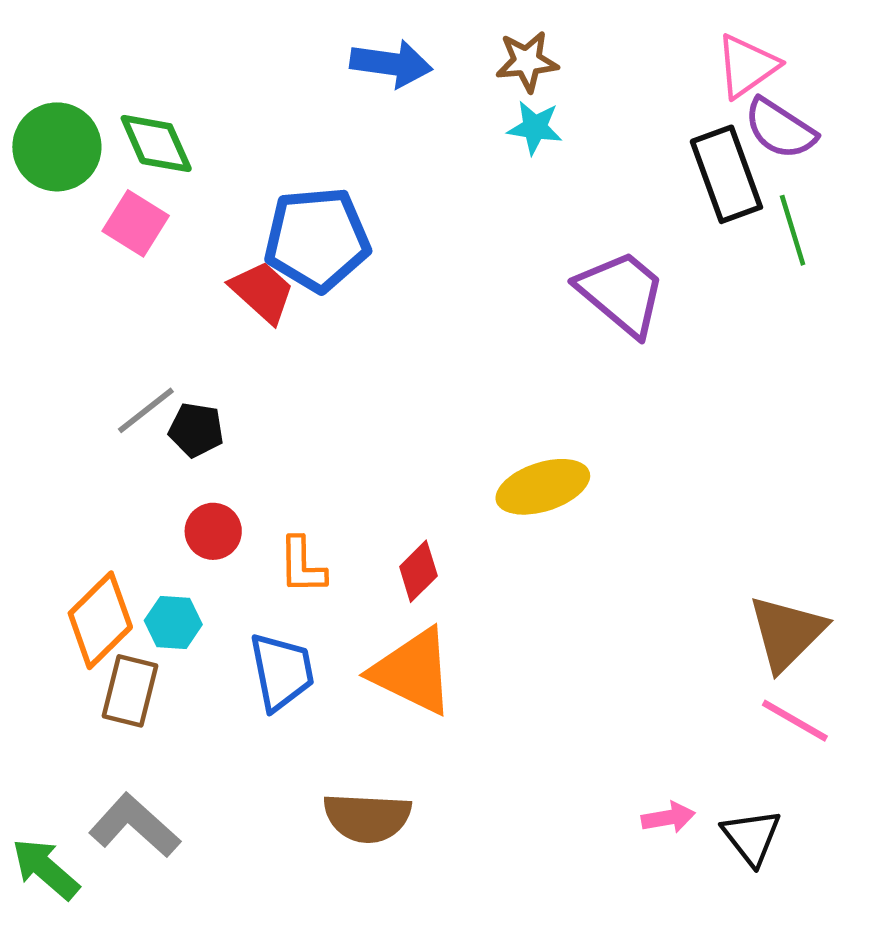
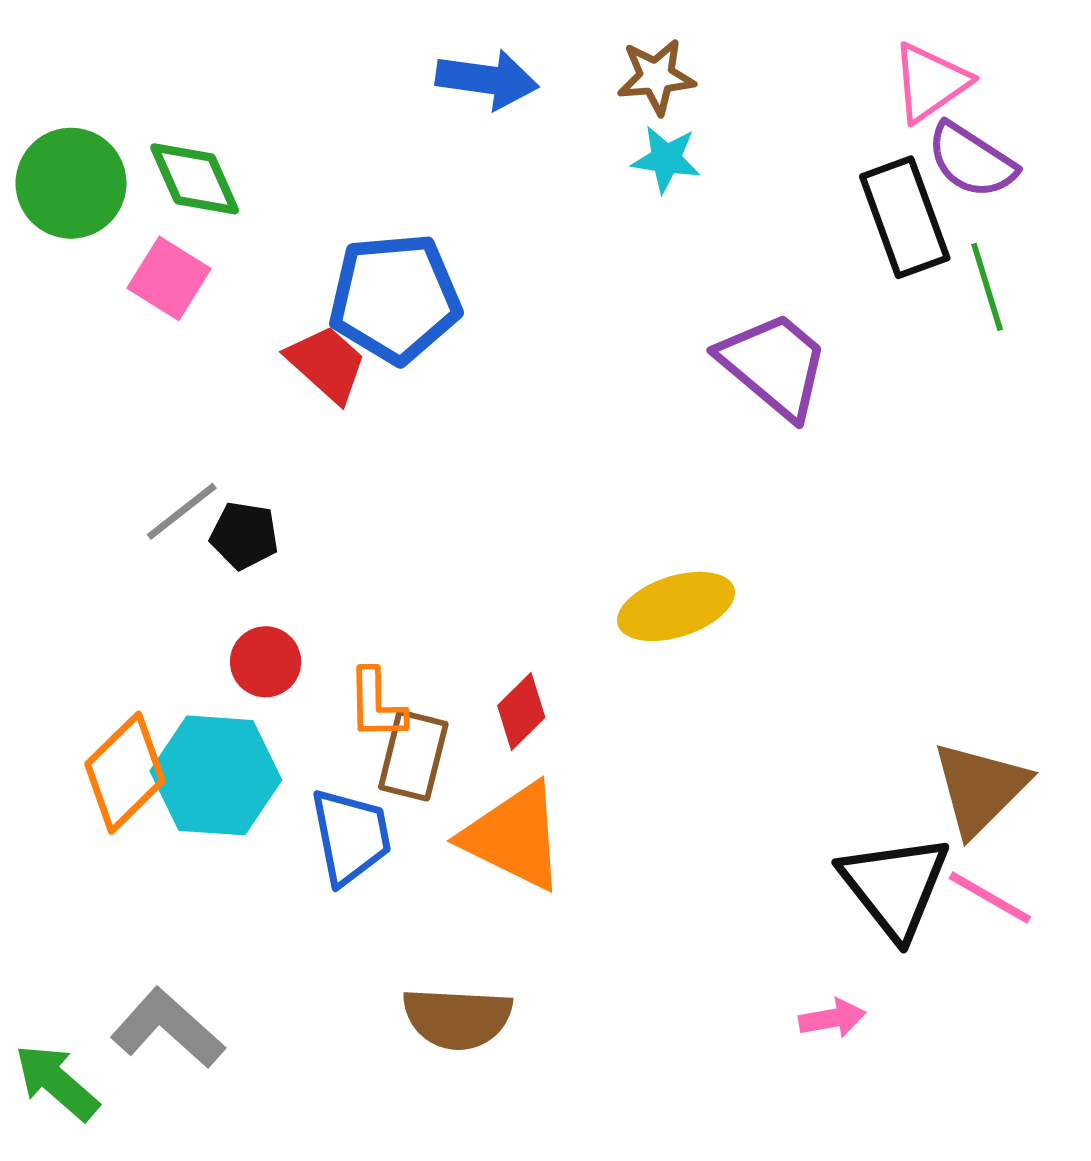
cyan hexagon: (173, 623) -> (216, 775), size x1.8
brown rectangle: (130, 691) -> (413, 756), moved
black triangle: (752, 837) -> (895, 886), moved, size x1.5

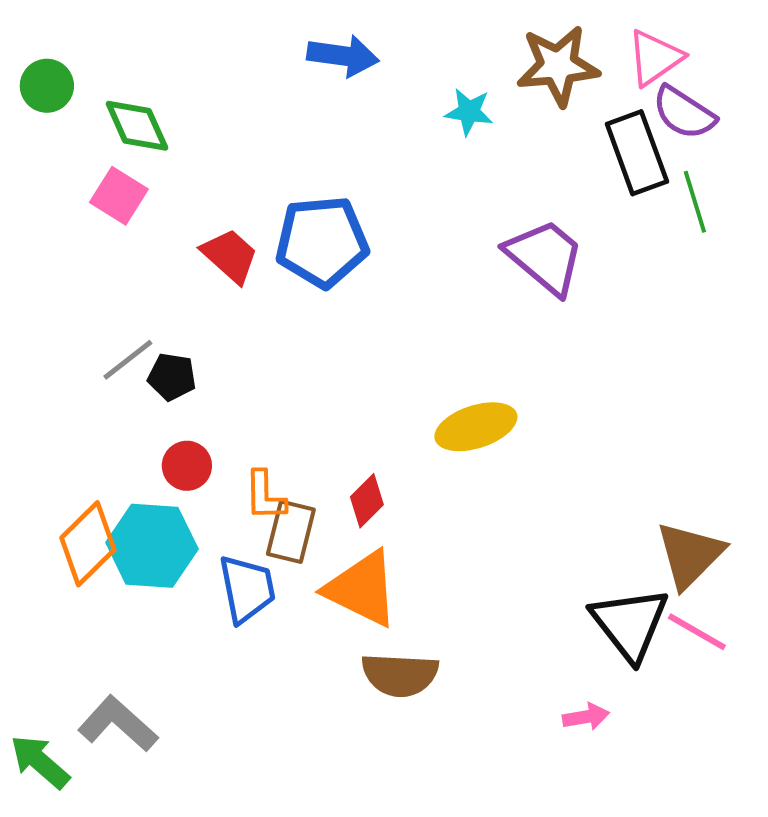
brown star: (656, 77) -> (558, 66), moved, size x1.5
green circle: (71, 183) -> (47, 86), moved, size x0.7
blue pentagon: (395, 298) -> (322, 242), moved
brown semicircle: (457, 1018) -> (400, 675), moved

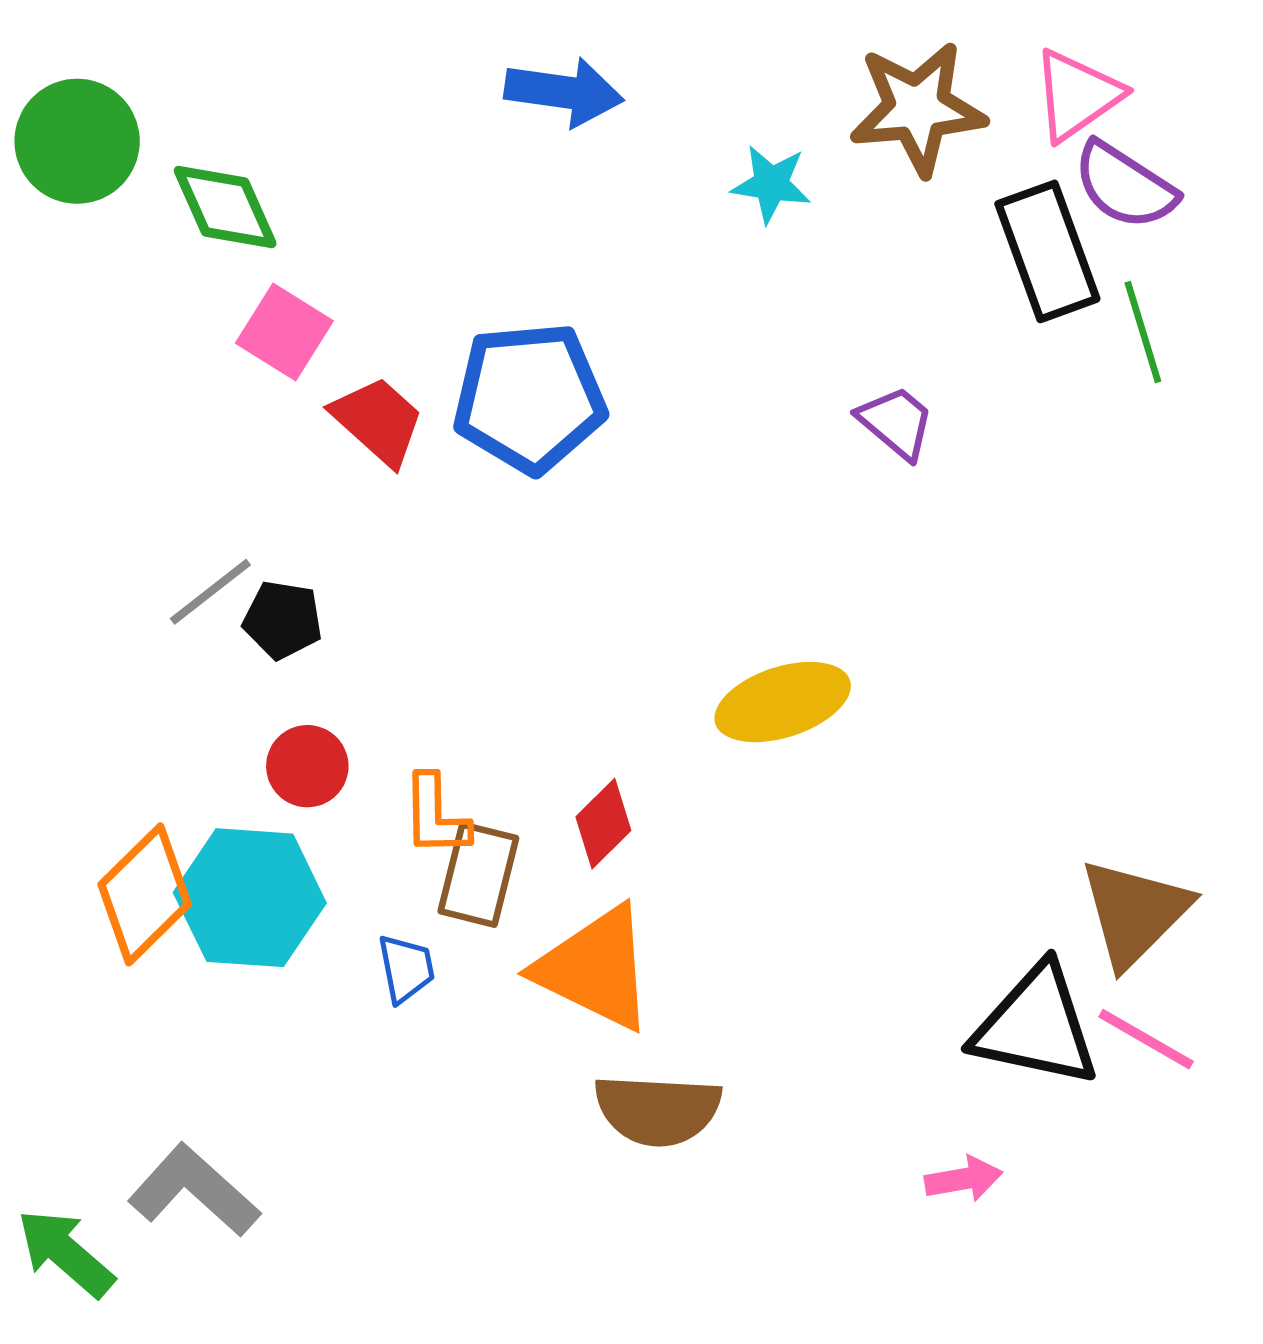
green circle: (47, 86) -> (77, 141), size x1.4
pink square: (119, 196) -> (284, 332), moved
purple trapezoid: (545, 257) -> (896, 422), size x0.6
blue trapezoid: (247, 589) -> (406, 968), size x0.6
black triangle: (630, 624) -> (1036, 1026), turned -40

